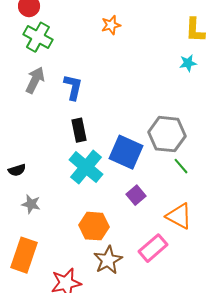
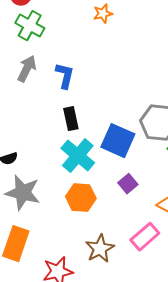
gray star: (31, 204) -> (23, 193), size x1.8
orange hexagon: (94, 226) -> (81, 198), moved

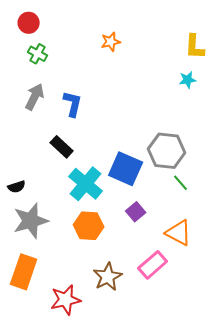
green cross: (30, 26) -> (38, 54), size x0.7
black rectangle: (71, 119) -> (62, 147), moved, turned -35
gray star: (23, 193) -> (31, 221), turned -30

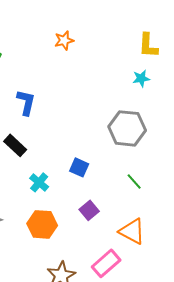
gray hexagon: (167, 151) -> (127, 128), moved
blue square: (126, 169) -> (79, 167), size x0.6
cyan cross: (86, 184) -> (39, 182), size x0.6

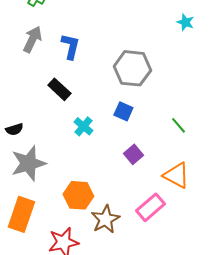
cyan star: (141, 78) -> (185, 22), turned 30
gray hexagon: (127, 128) -> (132, 68), moved
orange hexagon: (42, 224) -> (78, 195), moved

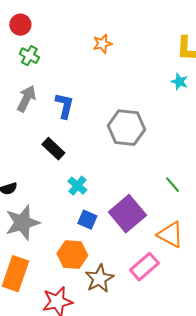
blue square: (123, 111) -> (87, 220), moved
purple square: (133, 154) -> (127, 214), size x1.8

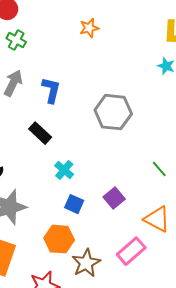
purple square: (127, 214) -> (114, 198), size x0.6

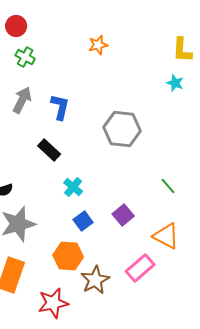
blue square: (74, 204) -> (83, 221), turned 30

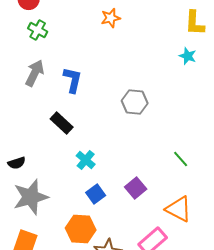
gray hexagon: (122, 129) -> (135, 102), size x0.7

